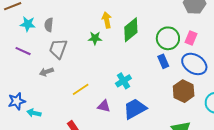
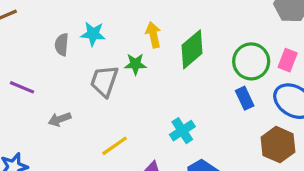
cyan star: (28, 24) -> (93, 34), moved
gray trapezoid: (58, 49) -> (104, 81), moved

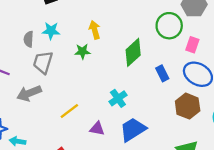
green diamond: (192, 49) -> (133, 52), moved
green circle: (251, 61) -> (169, 26), moved
gray trapezoid: (104, 81) -> (43, 62), moved
gray arrow: (60, 119) -> (29, 93), size x1.5

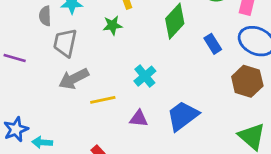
gray arrow: (29, 93) -> (74, 79), moved
cyan cross: (118, 98) -> (145, 76), moved
yellow line: (69, 111) -> (103, 100), turned 30

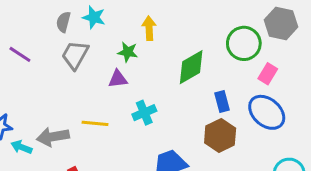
gray arrow: (74, 79) -> (53, 137), moved
brown hexagon: (247, 81) -> (220, 135), moved
purple triangle: (139, 119) -> (118, 79), moved, turned -30

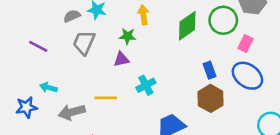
gray semicircle: (63, 22) -> (72, 16), turned 56
green diamond: (191, 67) -> (187, 26), moved
cyan arrow: (21, 147) -> (48, 87), moved

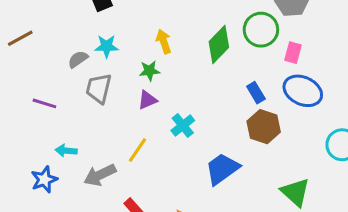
yellow line: (106, 98) -> (138, 150), turned -45

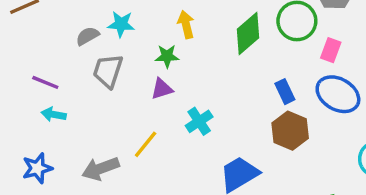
cyan arrow: (66, 151) -> (54, 114), moved

